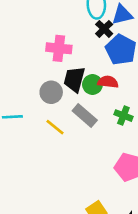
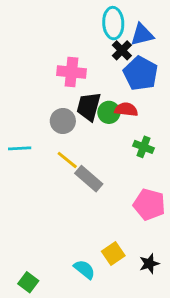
gray rectangle: (85, 116) -> (89, 179), moved

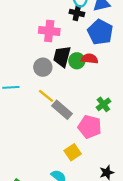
black cross: (122, 50) -> (77, 13), moved, turned -32
green cross: (143, 147) -> (103, 104), moved, turned 32
pink pentagon: (149, 205) -> (90, 127), moved
yellow square: (113, 254) -> (73, 152), moved

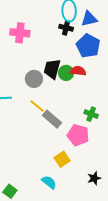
pink cross: (49, 31) -> (20, 33), moved
green cross: (103, 104) -> (91, 114), turned -32

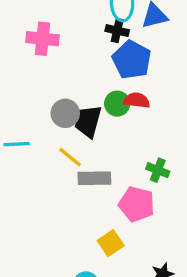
blue pentagon: (88, 46) -> (132, 60), moved
black trapezoid: (52, 69) -> (88, 121), moved
gray rectangle: (52, 119) -> (94, 178), turned -42

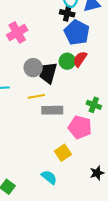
pink cross: (43, 39) -> (17, 32), moved, turned -36
red semicircle: (137, 100) -> (80, 59), turned -63
yellow line: (70, 157) -> (36, 96), turned -49

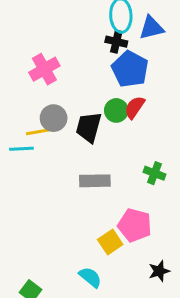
gray circle: (33, 68) -> (54, 118), moved
yellow line: (36, 96) -> (38, 132), moved
pink pentagon: (80, 127) -> (135, 225), moved

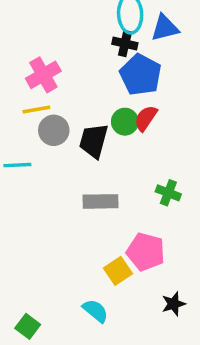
yellow line: (38, 132) -> (36, 109), moved

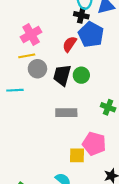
red semicircle: (146, 118) -> (70, 44), moved
green circle: (125, 122) -> (81, 75), moved
yellow square: (118, 271) -> (77, 155), turned 35

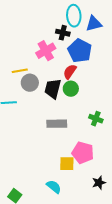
black cross: (81, 15) -> (63, 33), moved
pink cross: (31, 35) -> (46, 51), moved
red semicircle: (70, 44) -> (70, 72), moved

